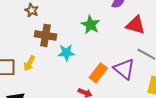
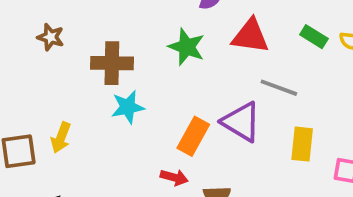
green star: (91, 25) -> (187, 47), moved
brown cross: (45, 35) -> (112, 63), moved

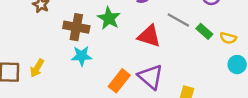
red triangle: (250, 36) -> (149, 36), moved
green star: (187, 47) -> (109, 18), moved
gray line: (279, 88) -> (178, 20), moved

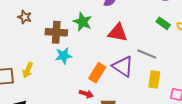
gray line: (178, 20) -> (147, 54), moved

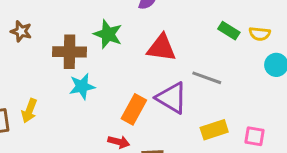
yellow rectangle: (154, 79) -> (214, 130), moved, turned 66

